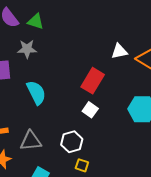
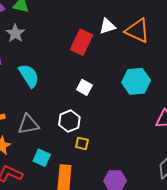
gray star: (27, 49) -> (15, 33), turned -30
red rectangle: (93, 81) -> (81, 42), moved

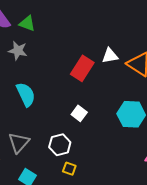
gray star: (15, 33) -> (18, 51), turned -30
gray triangle: (28, 124) -> (19, 143), turned -45

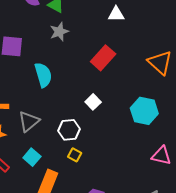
gray star: (18, 51) -> (59, 32), moved, turned 30
white triangle: (110, 56) -> (116, 14), moved

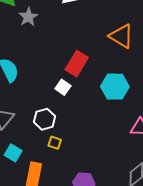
gray star: (59, 32) -> (28, 17), moved
red rectangle: (103, 58) -> (77, 64), moved

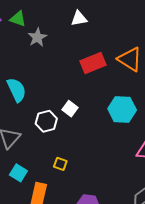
red rectangle: (77, 64) -> (93, 63), moved, turned 35
white hexagon: (45, 119) -> (46, 121), moved

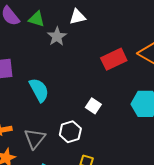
white triangle: (79, 18) -> (77, 17), moved
white hexagon: (46, 121) -> (70, 132), moved

